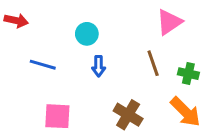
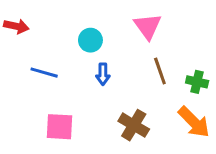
pink triangle: (169, 22) -> (148, 26), moved, turned -32

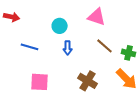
pink triangle: (148, 26) -> (97, 17), turned -36
brown line: (160, 71) -> (105, 46), turned -30

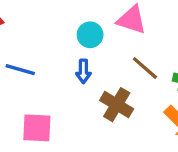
cyan circle: (60, 26) -> (90, 35), moved
brown cross: (88, 81) -> (117, 105), moved

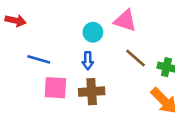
brown cross: (117, 105) -> (92, 92), moved, turned -35
pink square: (37, 128) -> (55, 88), moved

